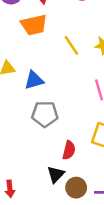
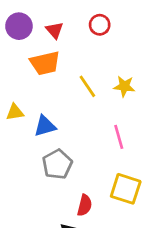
gray pentagon: (45, 114) -> (57, 164), turned -30

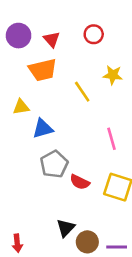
yellow star: (124, 86) -> (113, 75), moved
yellow triangle: (15, 112) -> (21, 107), moved
red semicircle: (85, 205) -> (80, 182), moved, turned 102

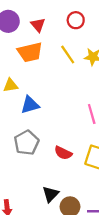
yellow line: (82, 92) -> (68, 55), moved
gray pentagon: (54, 164) -> (27, 143), moved

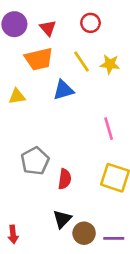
blue triangle: (30, 105) -> (63, 90), moved
red semicircle: (63, 153) -> (65, 179), moved, turned -108

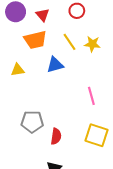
gray pentagon: (35, 161) -> (32, 122), turned 30

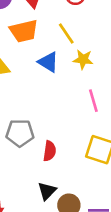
yellow star: (92, 44) -> (83, 59), moved
blue triangle: (55, 65) -> (48, 62), turned 48

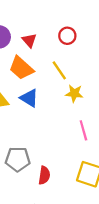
orange trapezoid: (24, 31) -> (21, 68), turned 55
blue triangle: (48, 62) -> (29, 98), moved

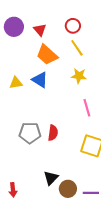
orange trapezoid: (21, 68) -> (47, 55), moved
yellow line: (59, 70) -> (77, 48), moved
red semicircle: (44, 175) -> (53, 133), moved

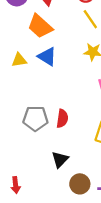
orange trapezoid: (47, 55) -> (40, 26), moved
black triangle: (51, 178) -> (60, 159), moved

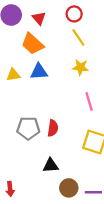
blue triangle: (47, 57) -> (39, 72), turned -36
black triangle: (60, 159) -> (51, 166), turned 42

